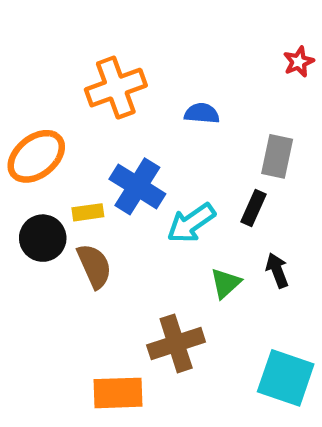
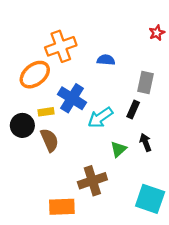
orange ellipse: (36, 156) -> (35, 75), moved

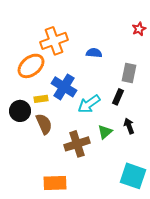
brown cross: (92, 181) -> (77, 144), moved

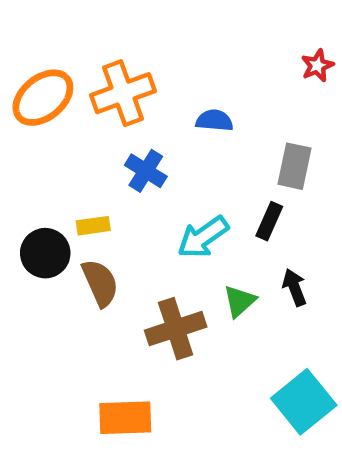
orange ellipse: (31, 66) -> (43, 98), moved
blue cross: (64, 87) -> (146, 171), moved, size x0.7
cyan square: (133, 176) -> (304, 402), turned 32

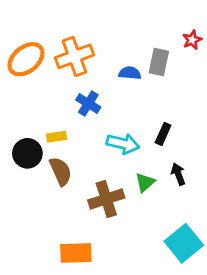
gray rectangle: (294, 166) -> (159, 62), moved
cyan arrow: (203, 237) -> (123, 144), turned -132

